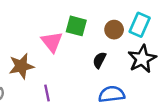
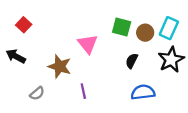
green square: (76, 26) -> (122, 27), moved
brown star: (21, 66) -> (60, 66), turned 30

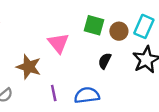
blue semicircle: (143, 92) -> (87, 95), moved

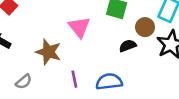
brown circle: (119, 31) -> (145, 27), moved
black semicircle: (105, 61) -> (128, 46), turned 42

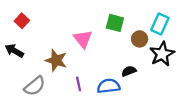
black semicircle: (128, 46) -> (129, 71), moved
gray semicircle: (24, 82) -> (35, 86), size x1.5

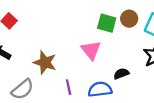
pink triangle: (83, 39) -> (91, 50), moved
brown circle: (140, 39) -> (129, 19), moved

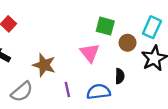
brown circle: (129, 19) -> (127, 43), moved
black semicircle: (121, 74) -> (120, 76), turned 112

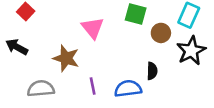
pink triangle: (90, 53) -> (93, 28), moved
gray semicircle: (22, 92) -> (41, 89), turned -145

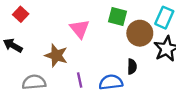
brown circle: (161, 33) -> (140, 33), size x1.5

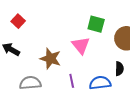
green square: (118, 16) -> (96, 24), moved
pink triangle: (80, 29) -> (81, 45), moved

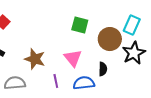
pink triangle: (81, 45) -> (73, 58), moved

